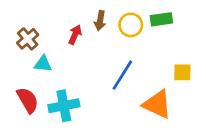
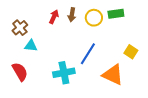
red arrow: (75, 35) -> (54, 17), moved
yellow square: (182, 72) -> (131, 52), turned 32
cyan cross: (64, 106) -> (64, 73), moved

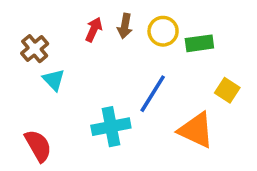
green rectangle: (116, 14) -> (199, 43), moved
cyan triangle: (31, 46) -> (54, 80), turned 40
red semicircle: (20, 72) -> (38, 146), moved

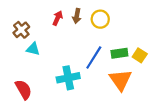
green rectangle: (199, 43) -> (119, 53), moved
cyan triangle: (54, 80) -> (33, 49), turned -32
orange triangle: (196, 130) -> (120, 80), turned 30

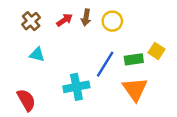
red arrow: (58, 18) -> (64, 20), turned 32
brown cross: (21, 30) -> (31, 21), moved
yellow square: (140, 55) -> (156, 51), moved

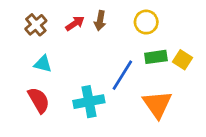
yellow circle: (112, 21) -> (146, 22), moved
green rectangle: (134, 59) -> (156, 57), moved
red semicircle: (26, 100) -> (39, 100), moved

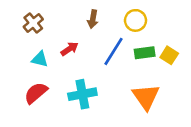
red arrow: (75, 23) -> (70, 49), moved
blue line: (122, 75) -> (113, 51), moved
red semicircle: (39, 100) -> (36, 93), turned -100

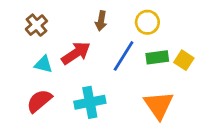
red arrow: (70, 49) -> (76, 53), size x1.5

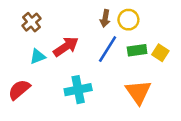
brown arrow: (101, 21) -> (105, 18), moved
cyan triangle: (43, 64) -> (38, 56), turned -35
red semicircle: (39, 101) -> (19, 90), moved

